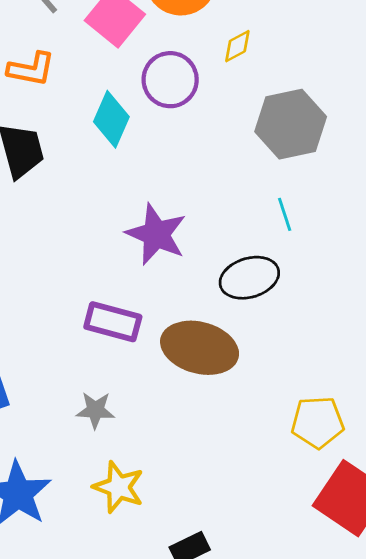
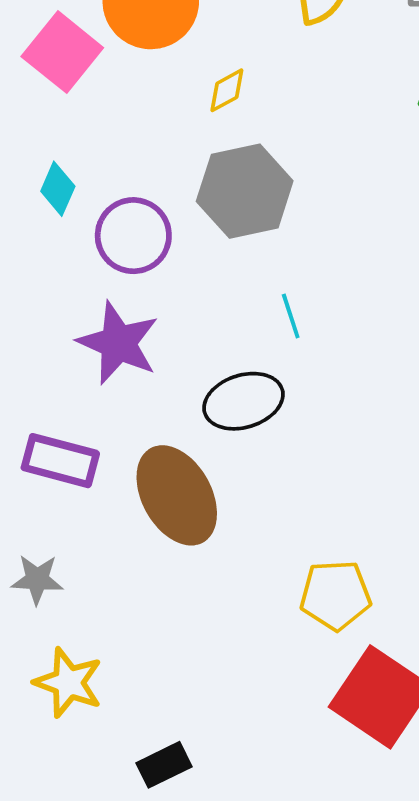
purple circle: (170, 80) -> (133, 236), moved
cyan diamond: (111, 119) -> (58, 189), size x0.7
gray hexagon: (291, 124) -> (245, 191), moved
brown ellipse: (200, 348) -> (177, 495), turned 46

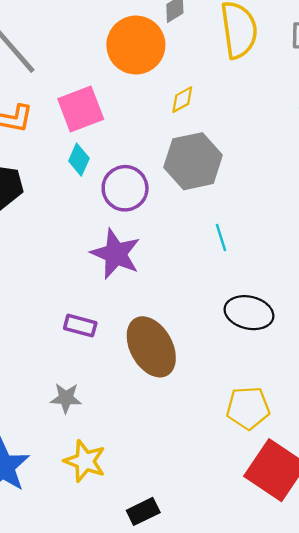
pink square: (62, 52) -> (81, 109), moved, turned 30
black ellipse: (244, 401) -> (249, 313), moved, turned 30
purple rectangle: (60, 461) -> (80, 326), size x0.7

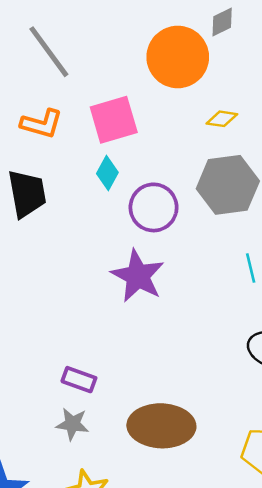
yellow diamond: (182, 100) -> (222, 119), turned 32
purple rectangle: (80, 326) -> (79, 380), moved
brown ellipse: (151, 347) -> (161, 426), moved, turned -64

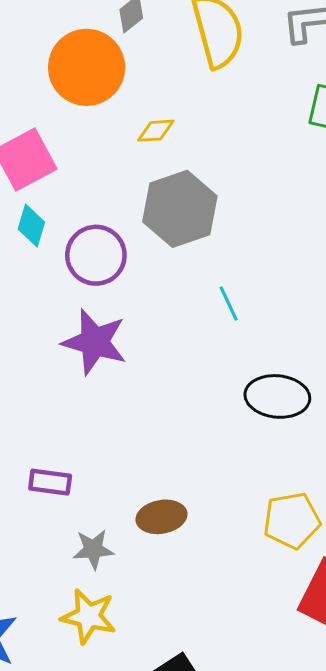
gray star: (72, 424) -> (93, 549), moved
brown ellipse: (161, 426) -> (161, 517), size x0.6

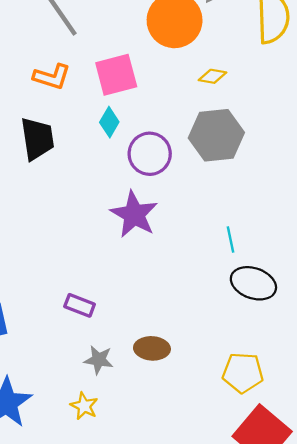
cyan line: (229, 303) -> (231, 240), moved
yellow star: (89, 616) -> (84, 406), size x0.7

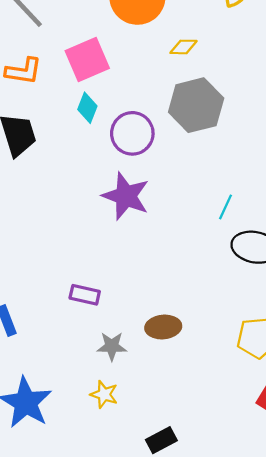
cyan line: (231, 240) -> (226, 207), turned 45

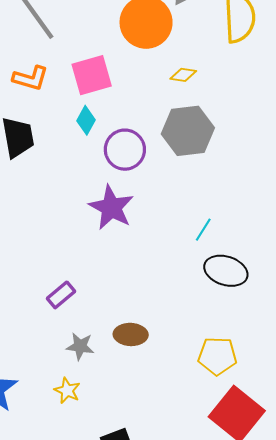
purple rectangle: (85, 295) -> (61, 295), turned -60

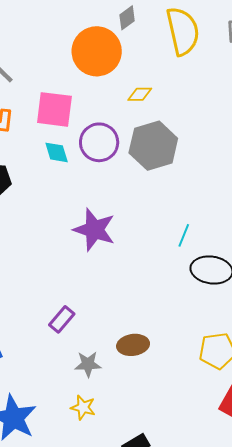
pink square: (92, 75) -> (54, 109), turned 33
cyan diamond: (86, 120) -> (57, 152), turned -36
purple circle: (125, 150) -> (99, 142), moved

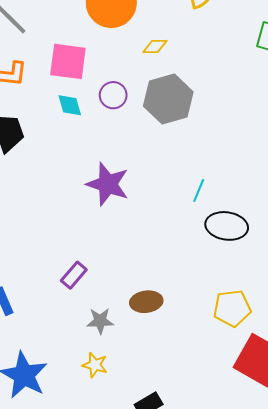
purple circle: (99, 142) -> (113, 95), size x0.7

